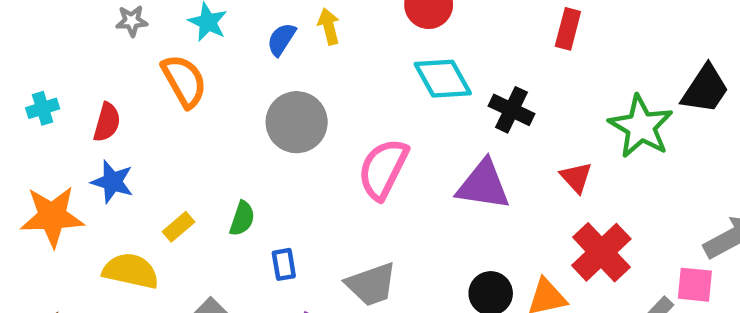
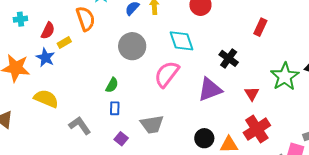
cyan diamond: (443, 79) -> (182, 41), moved
purple triangle: (483, 185) -> (210, 89), turned -40
green semicircle: (242, 218) -> (112, 85), moved
yellow rectangle: (179, 227) -> (64, 43), moved

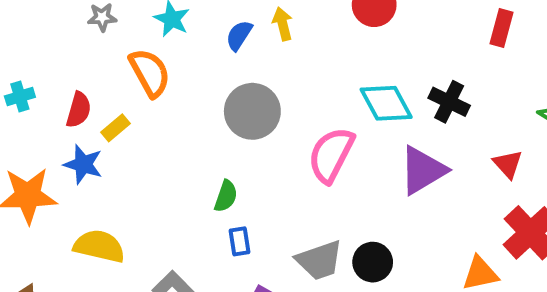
cyan diamond: (182, 41) -> (386, 103), moved
black circle: (204, 138) -> (373, 262), moved

